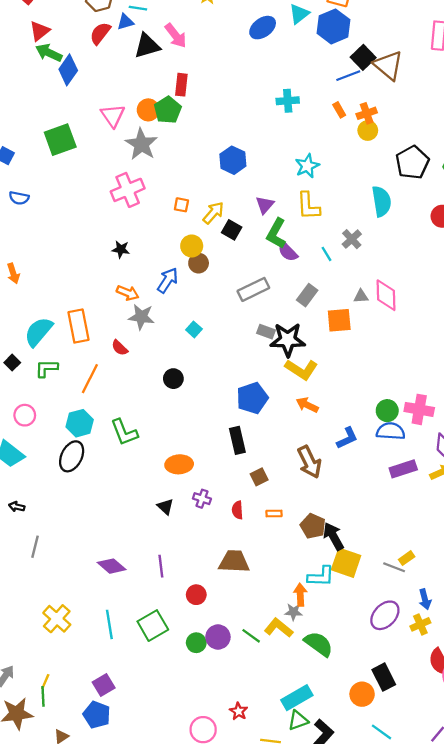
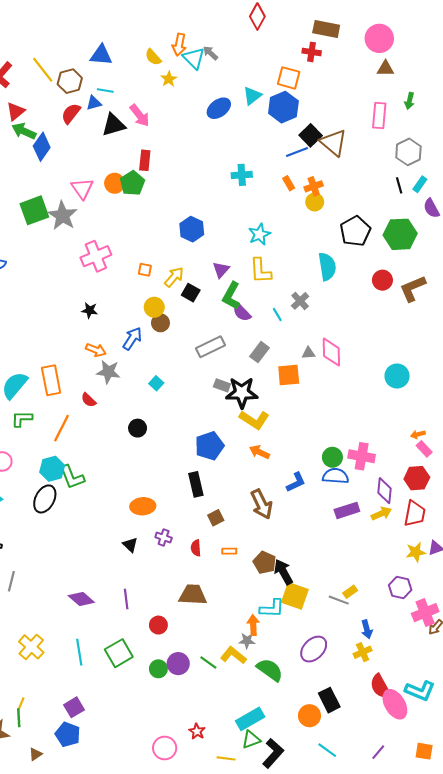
gray star: (141, 144) -> (63, 216), moved
green L-shape: (124, 432) -> (72, 477), moved
purple ellipse: (385, 615) -> (314, 649), moved

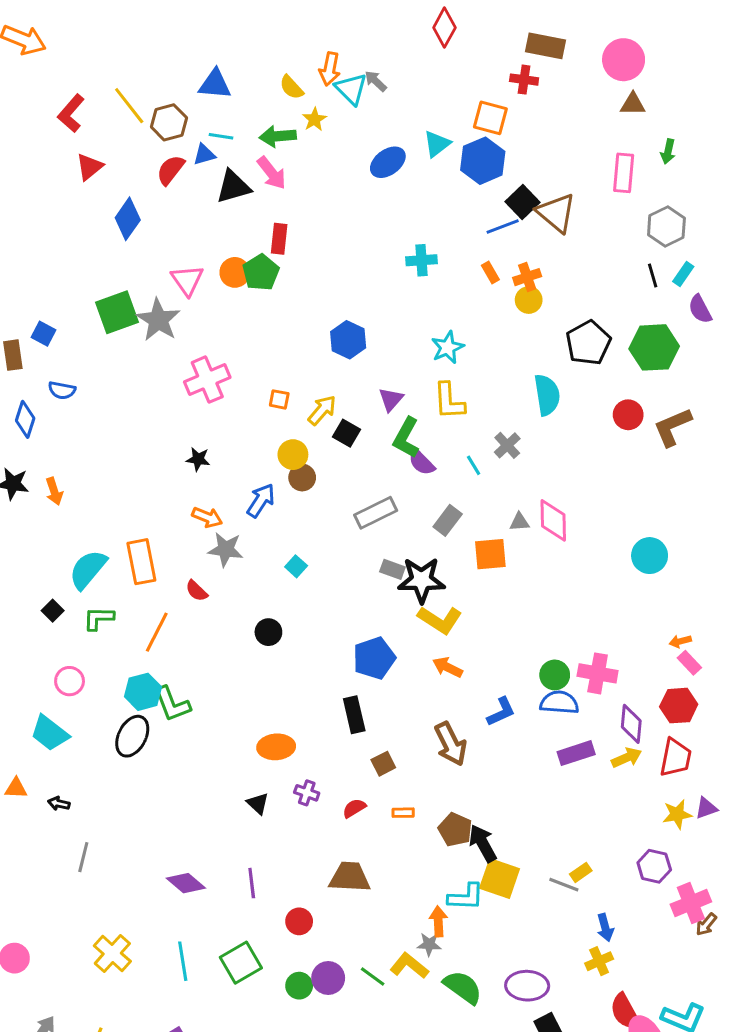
green arrow: (24, 131) -> (278, 136), moved, turned -30
red semicircle: (196, 548) -> (354, 808), turned 63
purple ellipse: (314, 649) -> (527, 986), moved, turned 48

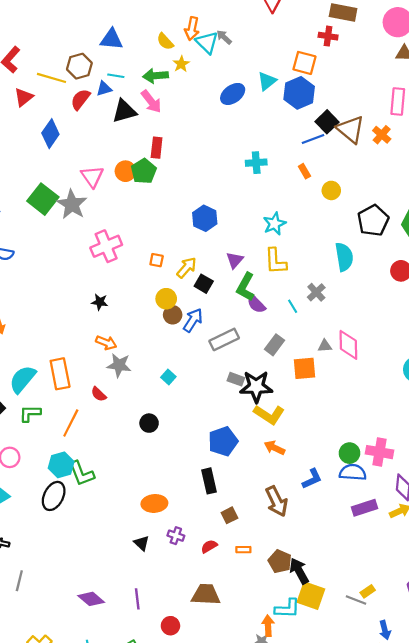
yellow line: (129, 106) -> (51, 78), moved, turned -36
orange cross: (527, 277) -> (382, 135), moved, turned -30
green square: (117, 312) -> (43, 199), turned -32
blue arrow: (261, 500) -> (193, 320), moved

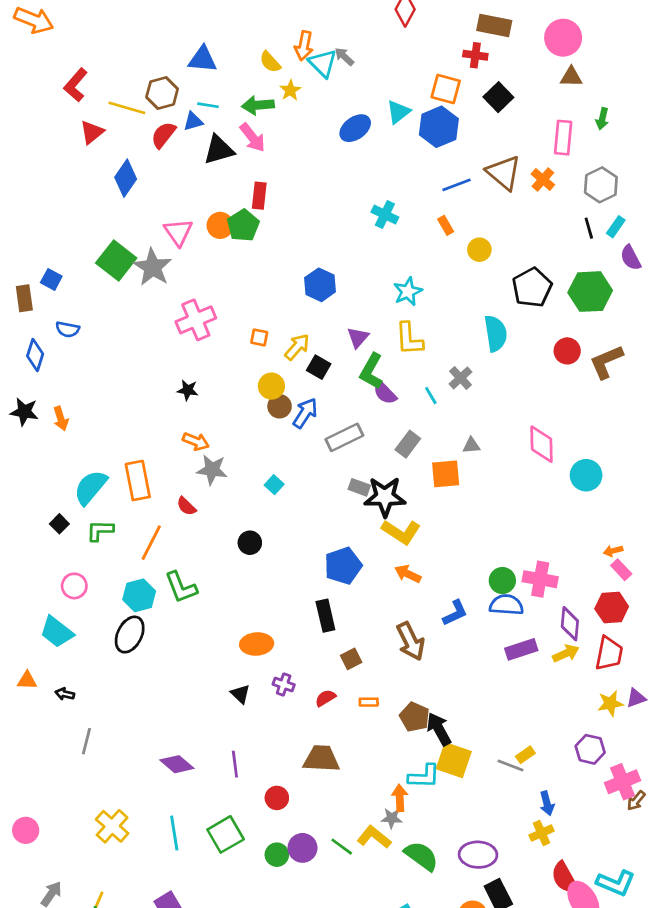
black square: (327, 122) -> (498, 97), moved
cyan cross: (256, 163) -> (385, 215), turned 30
pink diamond: (348, 345) -> (542, 444), moved
green L-shape: (81, 473) -> (181, 587), moved

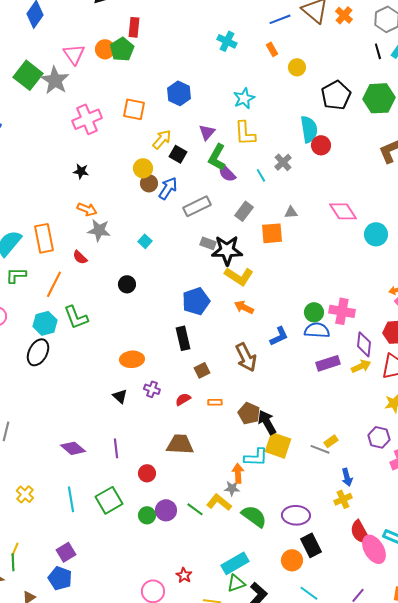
orange square: (259, 337) -> (134, 109), moved, size x1.6
red circle: (567, 351) -> (321, 145), moved
pink diamond: (542, 444) -> (343, 211), turned -32
yellow cross: (112, 826) -> (25, 494), size x0.7

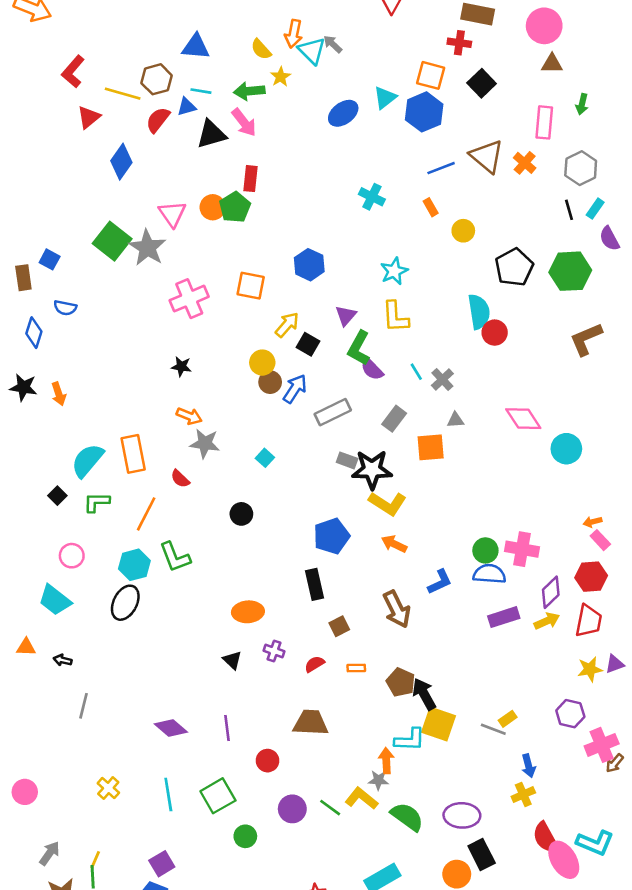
gray cross: (283, 162) -> (442, 380), moved
purple diamond: (364, 344) -> (551, 592), turned 40
green circle: (147, 515) -> (245, 836), moved

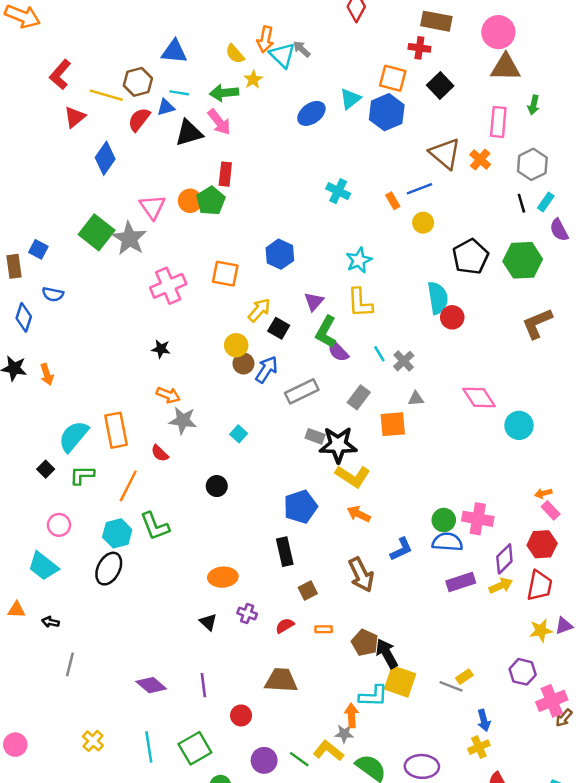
brown triangle: (552, 64) -> (506, 67), size x1.5
blue line: (441, 168) -> (419, 189), moved

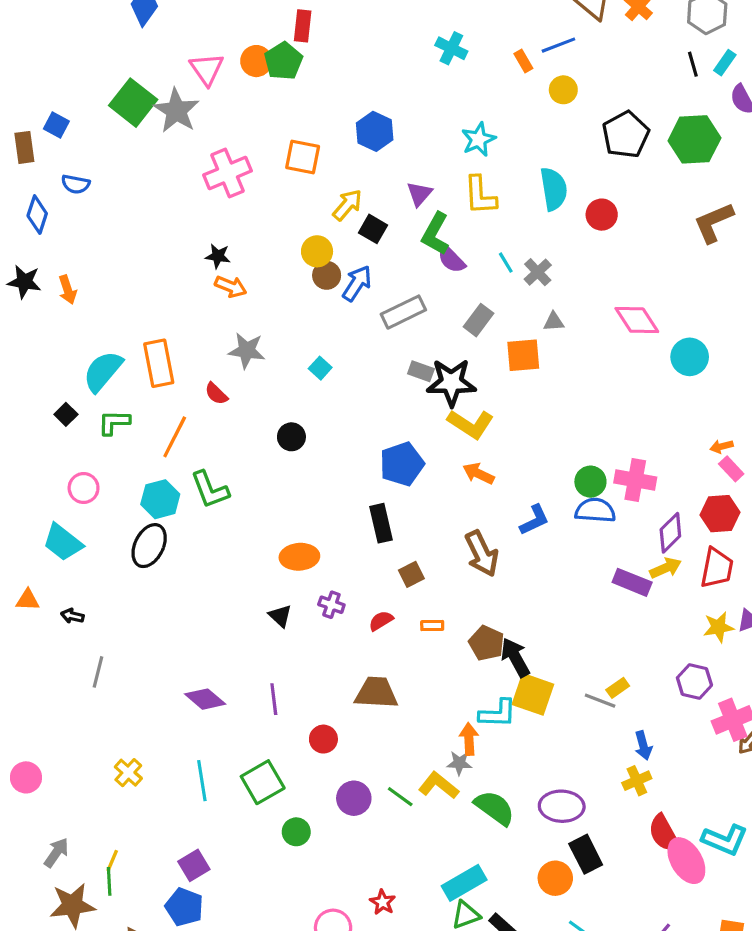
cyan semicircle: (438, 298) -> (554, 189), moved
orange arrow: (168, 395) -> (231, 287), moved
purple rectangle: (461, 582) -> (632, 582), moved, turned 40

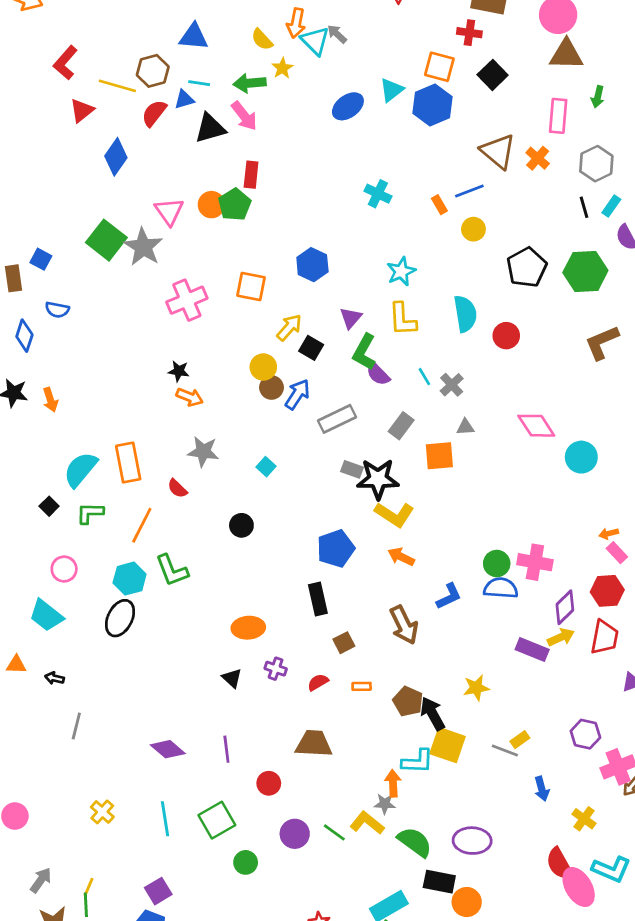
yellow star: (718, 627) -> (476, 688), moved
yellow cross: (637, 781) -> (584, 819), moved, turned -30
black rectangle: (586, 854) -> (439, 882), moved, turned -52

